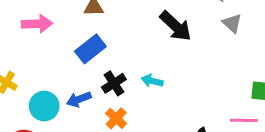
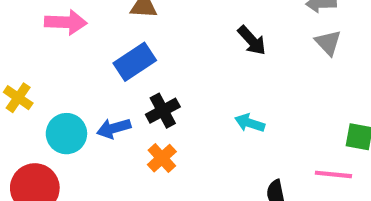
black arrow: (176, 26) -> (252, 40), size x0.7
cyan arrow: (152, 81) -> (250, 123), moved

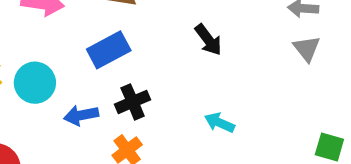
black arrow: (252, 40) -> (208, 40), moved
cyan circle: (66, 134) -> (35, 83), moved

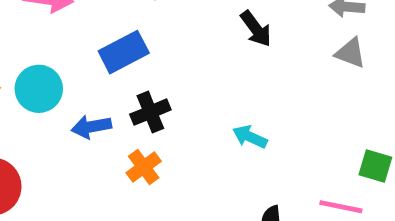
black arrow: (208, 40) -> (256, 29), moved
gray triangle: (307, 49) -> (350, 53), turned -32

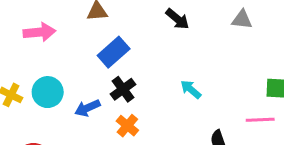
blue rectangle: (124, 52) -> (114, 52), moved
cyan arrow: (250, 137) -> (191, 89), turned 30

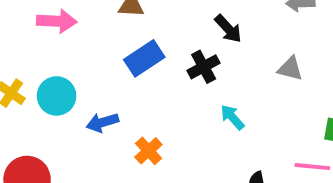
gray triangle: (242, 20) -> (290, 69), moved
black cross: (123, 89) -> (204, 67), moved

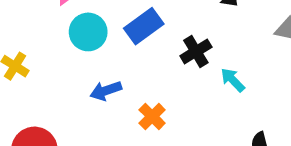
black cross: (204, 67) -> (196, 52), moved
cyan circle: (57, 96) -> (88, 32), moved

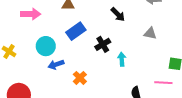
cyan circle: (88, 32) -> (46, 46), moved
cyan arrow: (233, 80) -> (122, 59), turned 40

